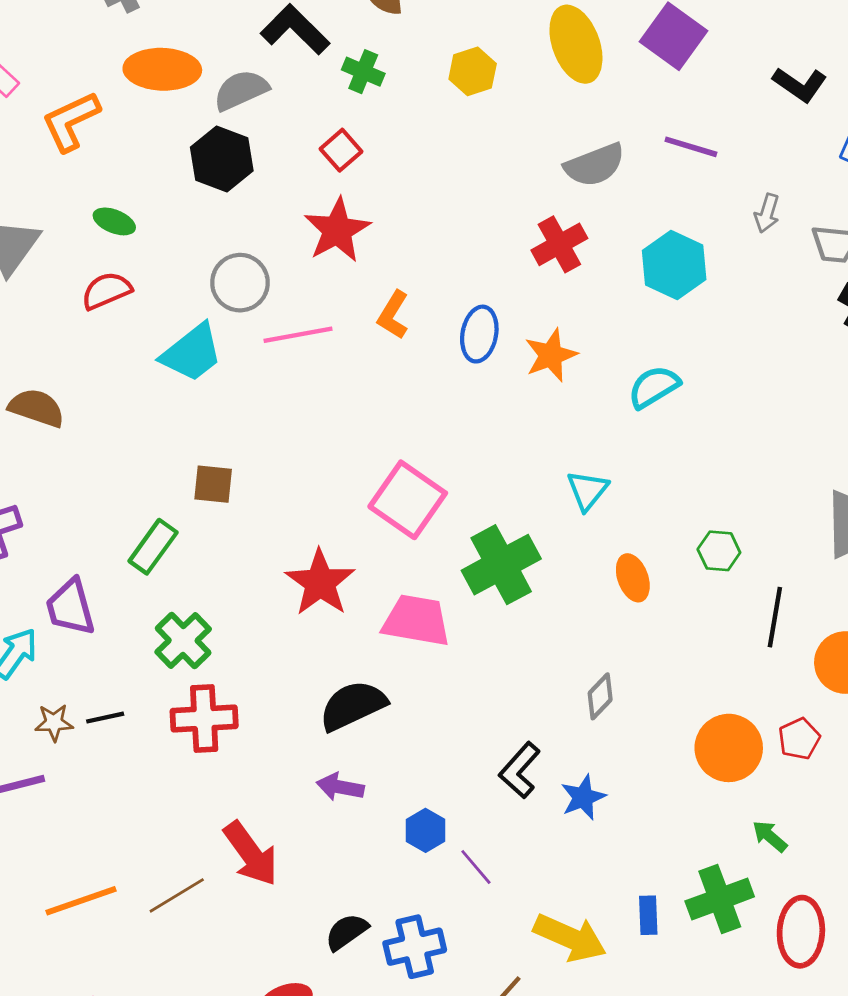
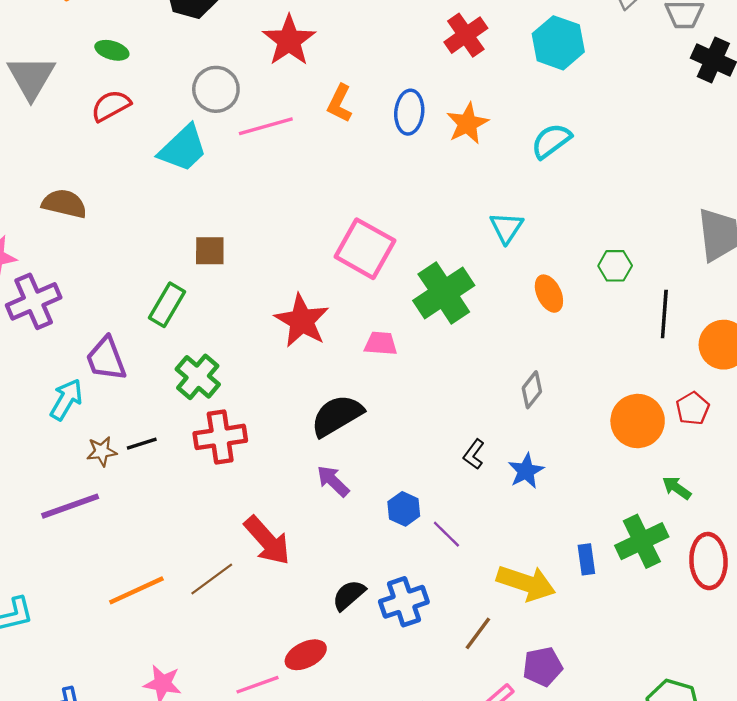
pink trapezoid: (416, 621) -> (381, 344), size x0.6
black L-shape: (520, 770) -> (474, 454), size x0.7
purple arrow: (340, 787) -> (333, 481), turned 39

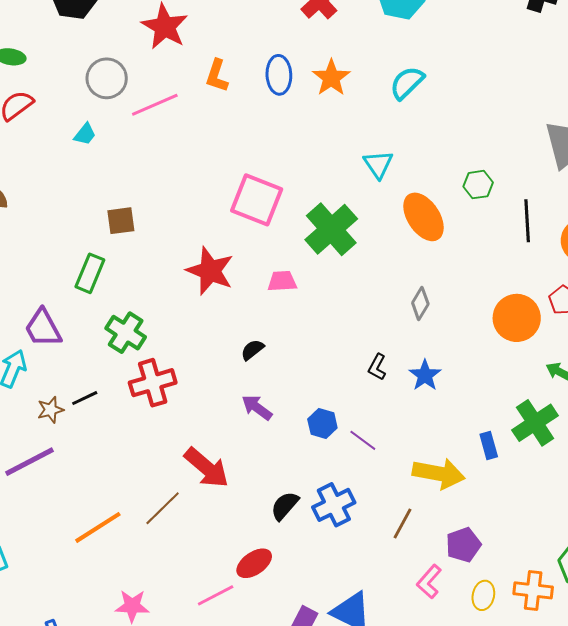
cyan trapezoid: (183, 148) -> (85, 134), size x0.5
orange ellipse: (549, 294) -> (424, 217), size x1.5
black semicircle: (337, 416) -> (252, 350), size x0.5

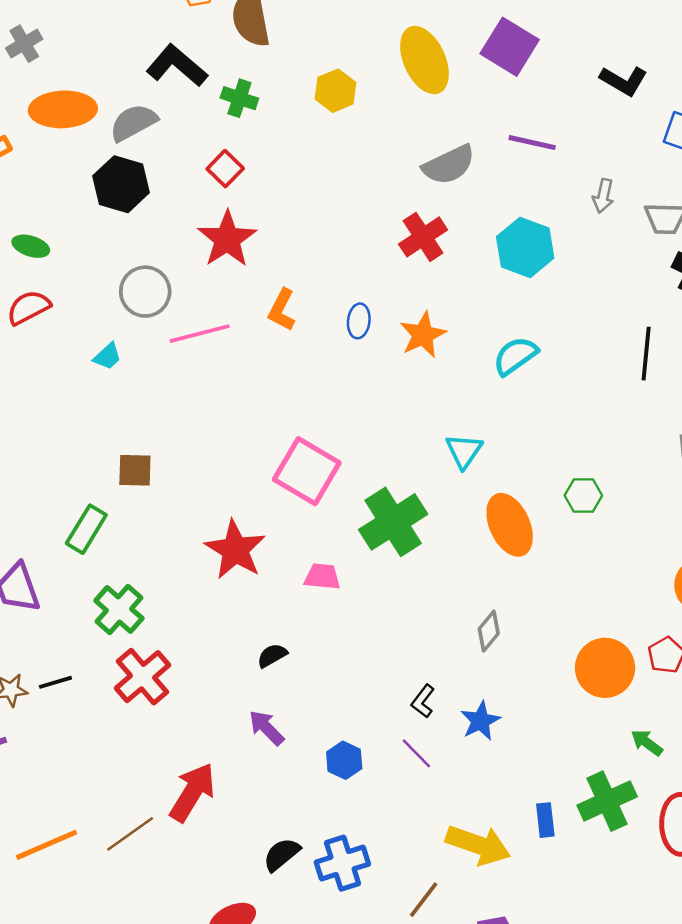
blue ellipse: (279, 75) -> (359, 321), size x0.7
black line: (527, 221) -> (646, 354), moved
red cross: (153, 383) -> (143, 677), turned -33
purple line: (363, 440) -> (416, 753), moved
red arrow: (207, 468) -> (192, 792), turned -108

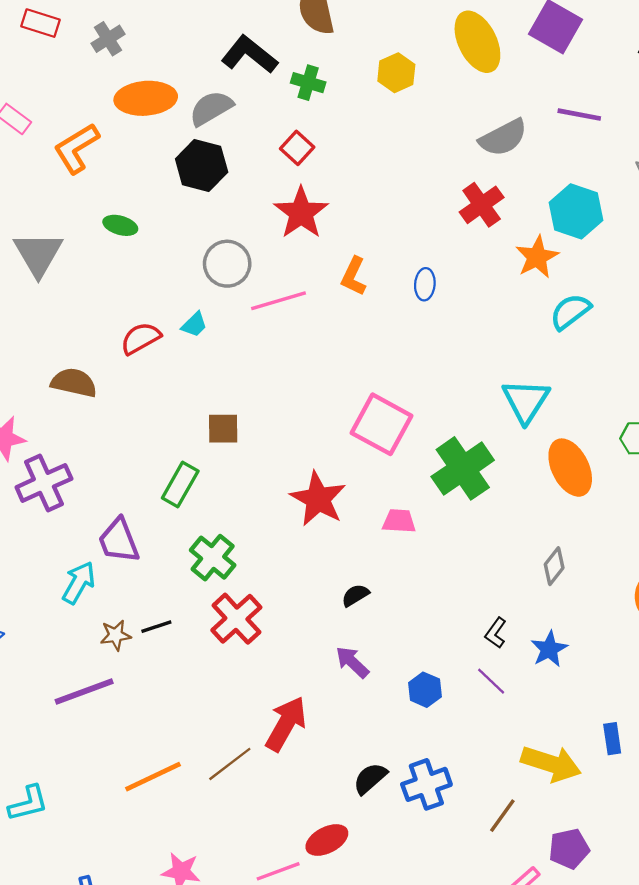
red semicircle: (28, 307) -> (141, 338), moved
orange star: (423, 335) -> (537, 257), moved
cyan triangle: (464, 451) -> (526, 401), size x1.4

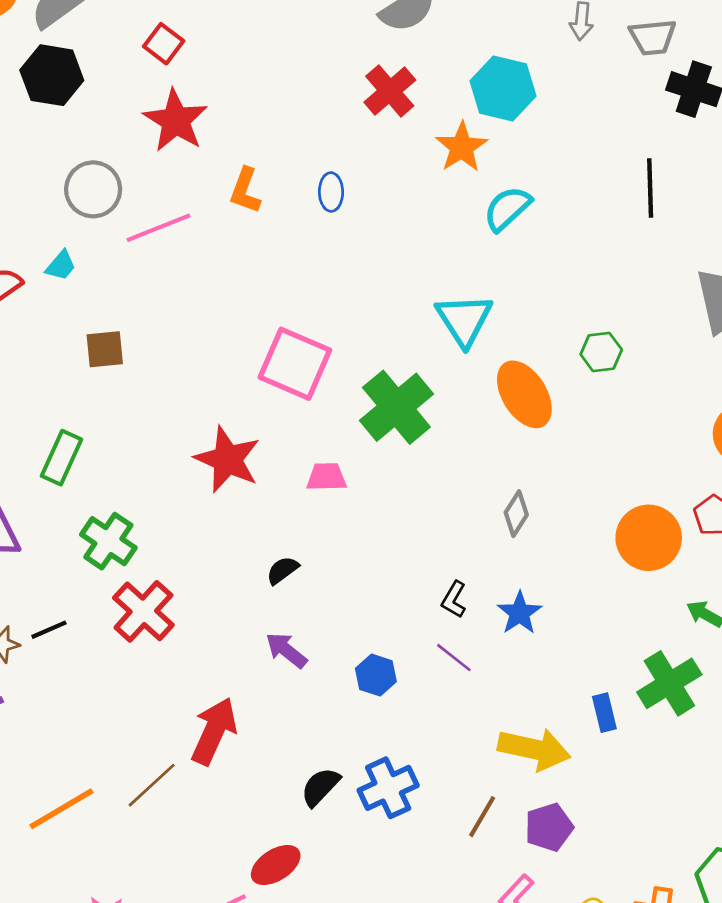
brown square: (223, 429) -> (105, 349), moved
purple pentagon: (569, 849) -> (549, 827), moved

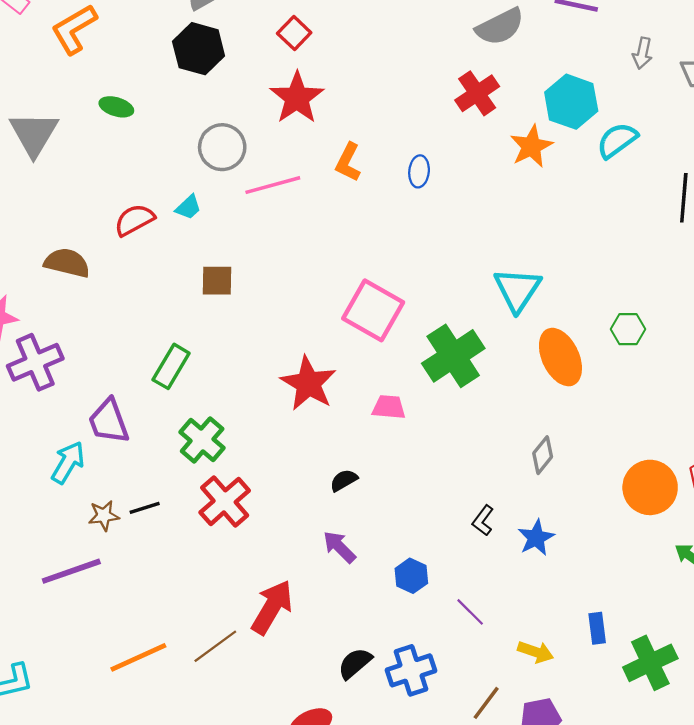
cyan semicircle: (507, 209) -> (617, 140), moved
purple line: (454, 658) -> (470, 612), moved
green cross: (669, 683) -> (650, 663), moved
yellow arrow: (534, 749) -> (536, 652), size x0.6

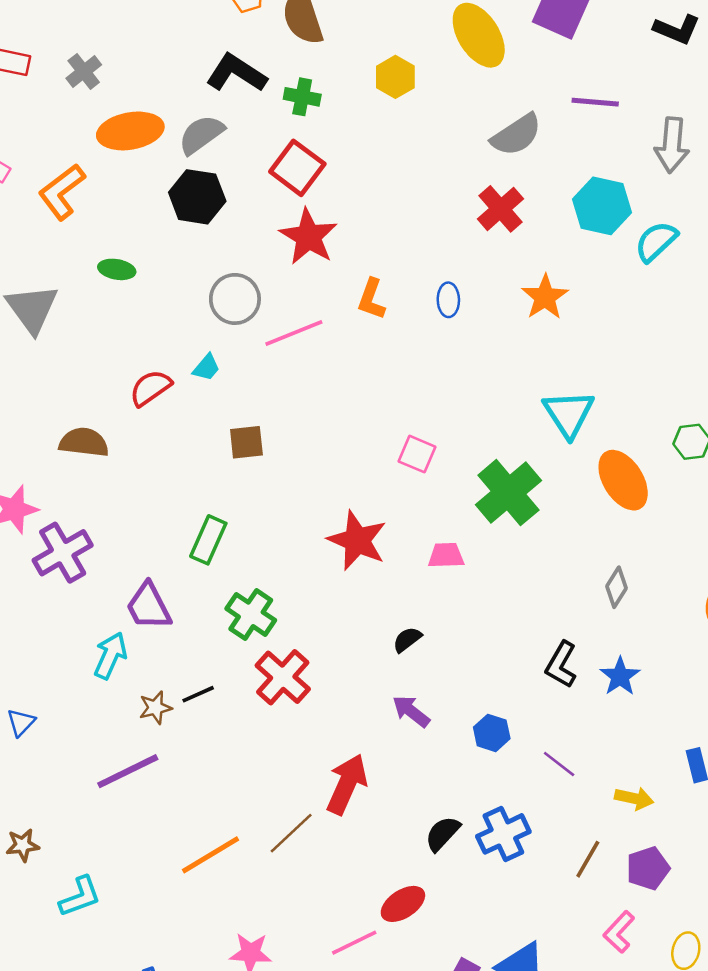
red square: (294, 33) -> (297, 168), size x1.5
gray arrow: (642, 53) -> (672, 145), size x1.6
orange star: (531, 146) -> (545, 297), moved
pink square: (373, 310) -> (417, 454), size x0.6
black L-shape: (483, 520) -> (561, 665), size x1.4

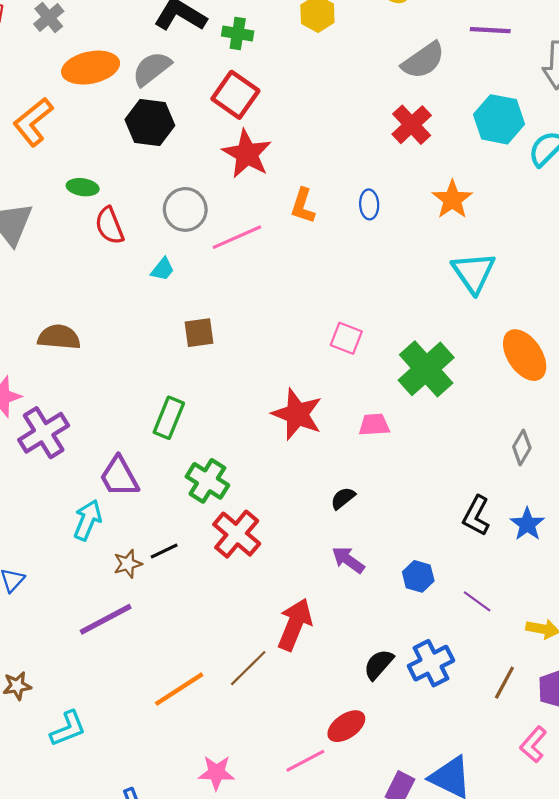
red semicircle: (150, 388) -> (109, 226), moved, turned -75
cyan triangle: (569, 414) -> (474, 273), moved

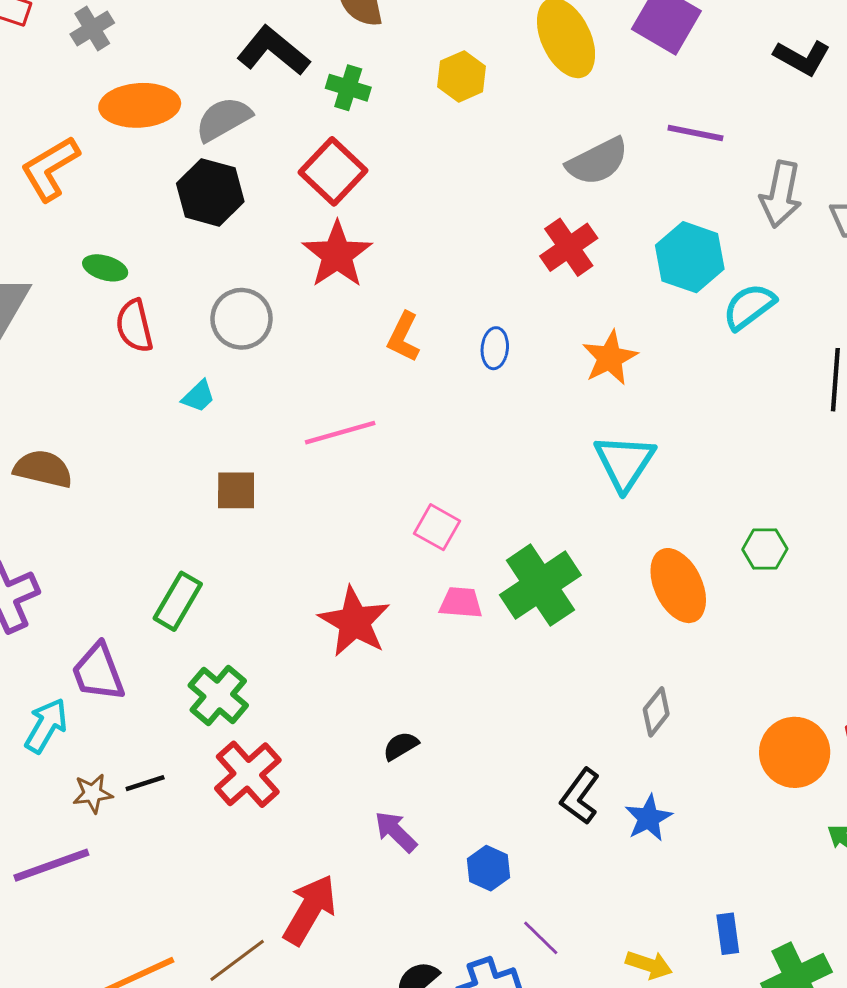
pink line: (237, 237) -> (340, 433), moved
pink trapezoid: (374, 425) -> (461, 603), moved
purple line: (477, 601) -> (541, 938), moved

